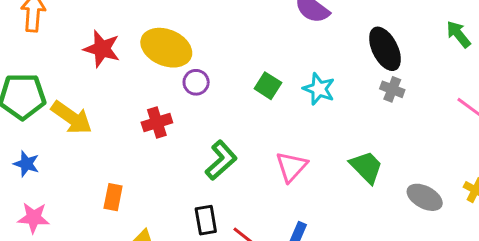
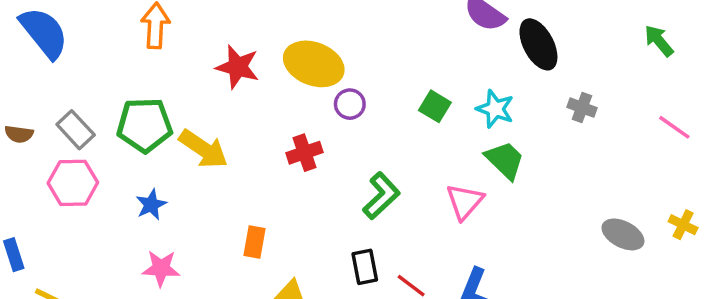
black ellipse: (385, 49) -> (538, 44), moved
blue star: (26, 164) -> (151, 205), turned 30
green trapezoid: (366, 167) -> (505, 160), moved

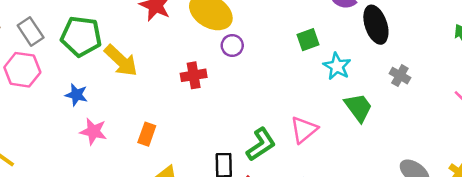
green square: (435, 106) -> (308, 40), moved, turned 30
green trapezoid: (505, 160) -> (358, 108), moved
green L-shape: (381, 196) -> (261, 144), moved
blue star: (151, 205) -> (76, 95), turned 30
pink star: (161, 268) -> (93, 131), moved

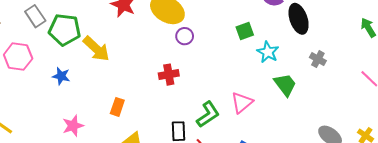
gray rectangle: (31, 31) -> (35, 16), moved
red cross: (194, 75) -> (169, 75), moved
pink star: (93, 131) -> (73, 126), moved, turned -30

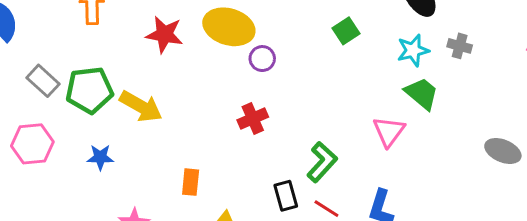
cyan star: (268, 52) -> (413, 50), moved, turned -30
pink triangle: (242, 103) -> (389, 131), moved

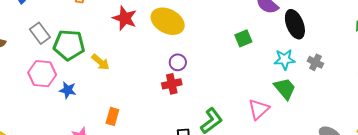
purple circle: (262, 59) -> (178, 62), moved
yellow arrow: (141, 106) -> (100, 62), size x0.7
pink hexagon: (32, 144) -> (42, 74), moved
orange rectangle: (191, 182) -> (112, 116), moved

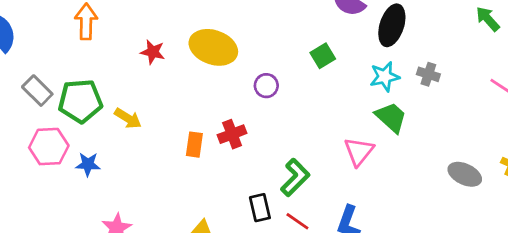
red star: (125, 18) -> (153, 52), size x0.7
black ellipse: (295, 24) -> (392, 25), turned 48
purple circle: (178, 62) -> (266, 86), moved
orange rectangle: (112, 116) -> (194, 145), moved

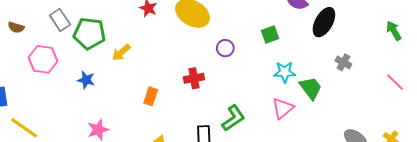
cyan star: (385, 77) -> (285, 72), moved
yellow arrow: (128, 118) -> (121, 52), turned 96
orange rectangle: (194, 145) -> (151, 96), moved
pink hexagon: (49, 147) -> (43, 59), moved

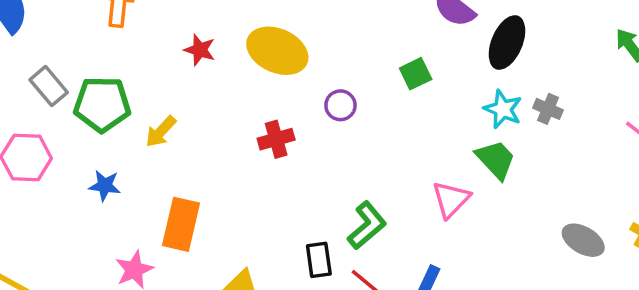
cyan star: (285, 72) -> (503, 109), moved, turned 30
red cross: (194, 78) -> (276, 139), moved
orange rectangle: (151, 96) -> (181, 224), moved, size x1.6

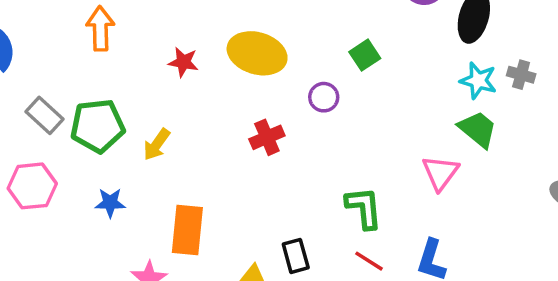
green square: (416, 74) -> (365, 55), moved
green L-shape: (367, 225) -> (364, 208), turned -48
black rectangle: (319, 260) -> (296, 256), moved

